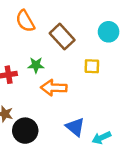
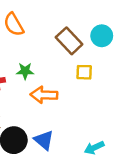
brown rectangle: (62, 37) -> (69, 41), moved
blue triangle: (75, 127) -> (44, 140), moved

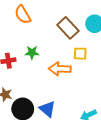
orange arrow: (44, 95) -> (60, 69), moved

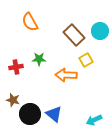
yellow square: (80, 54) -> (86, 60), turned -32

